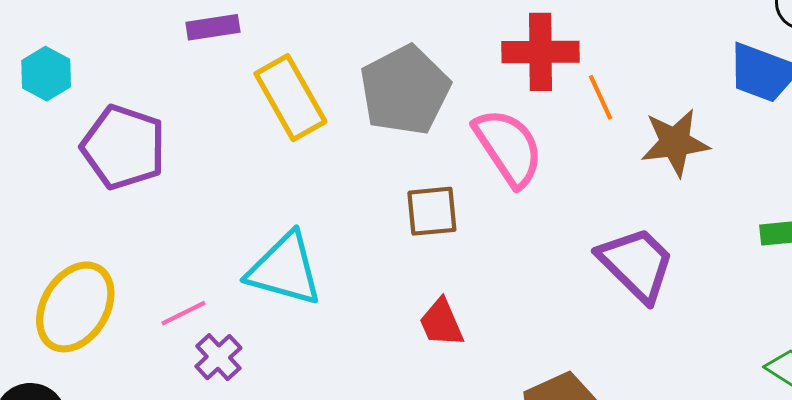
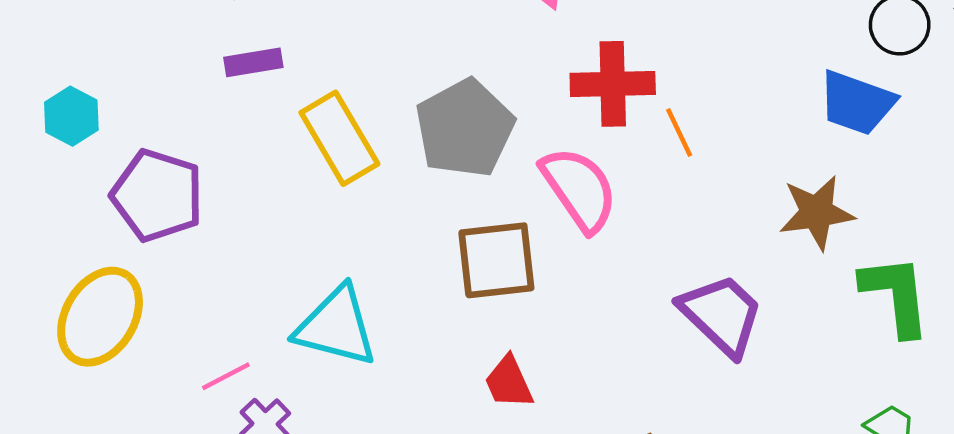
brown star: (675, 143) -> (817, 212), moved
brown square: (432, 211) -> (496, 260), size x1.4
yellow ellipse: (75, 307) -> (100, 317), moved

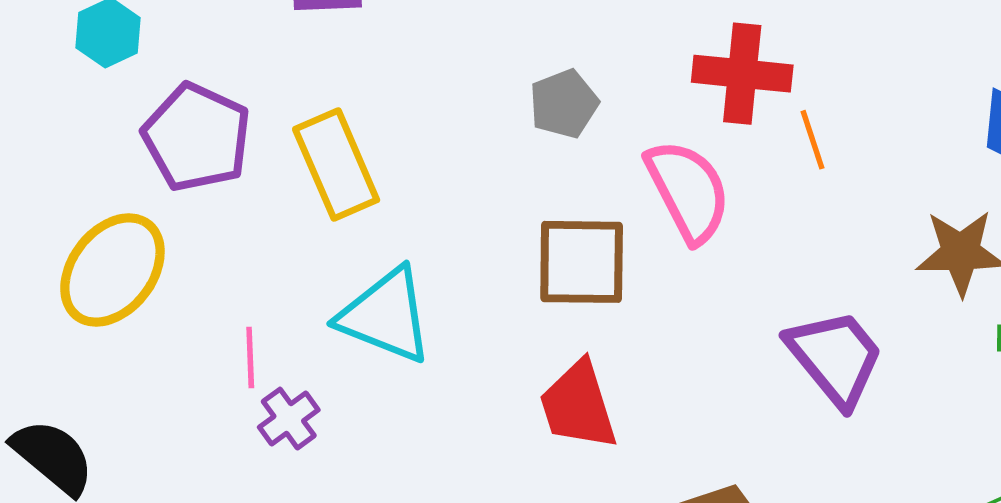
gray pentagon: (465, 128) -> (564, 104), size x0.6
yellow rectangle: (339, 138) -> (336, 164), moved
pink line: (226, 376) -> (250, 358), turned -72
red trapezoid: (509, 382) -> (578, 405), size x1.4

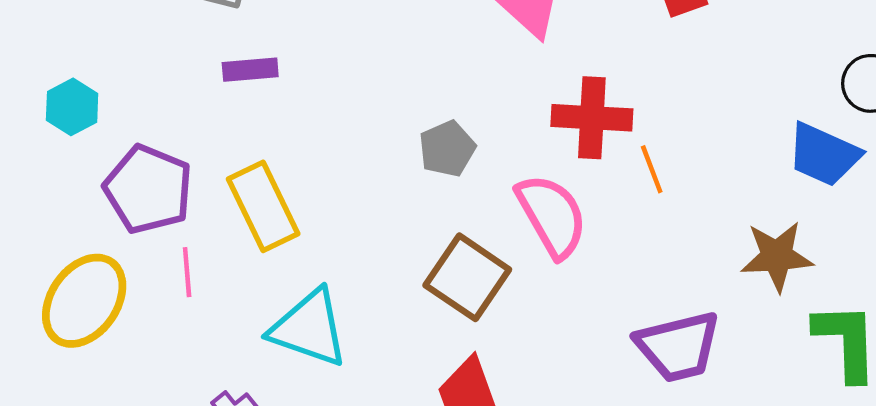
brown square: (582, 262) -> (467, 277), turned 36
pink line: (250, 358) -> (187, 272), moved
purple trapezoid: (835, 358) -> (678, 347), turned 118

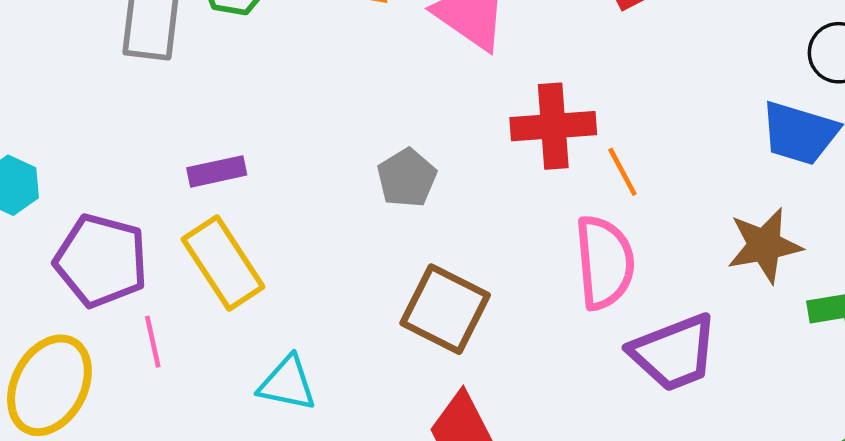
purple rectangle: (250, 70) -> (217, 171), moved
pink semicircle: (552, 216) -> (605, 262), moved, turned 32
cyan triangle: (309, 328) -> (287, 384), size x0.7

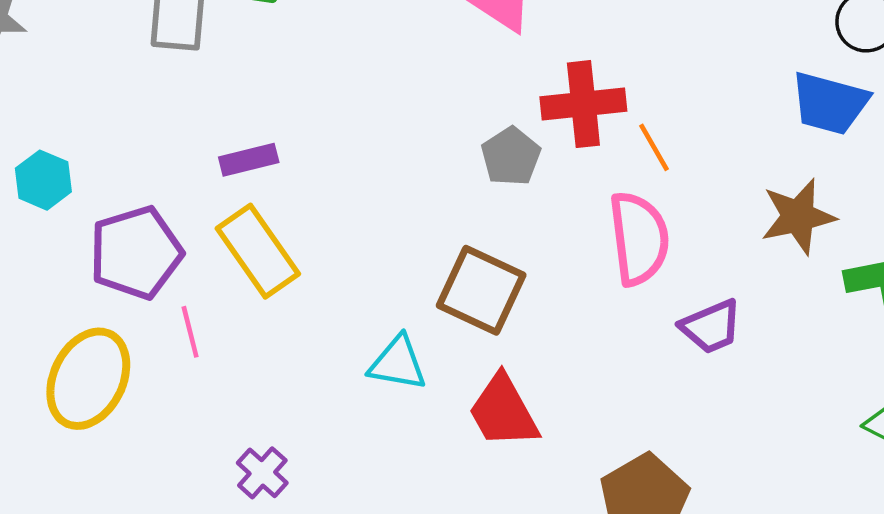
gray pentagon: (407, 178) -> (511, 156), moved
purple pentagon: (101, 261) -> (136, 253), turned -30
purple trapezoid: (674, 353) -> (711, 327), size x0.7
cyan triangle: (287, 384) -> (398, 363), moved

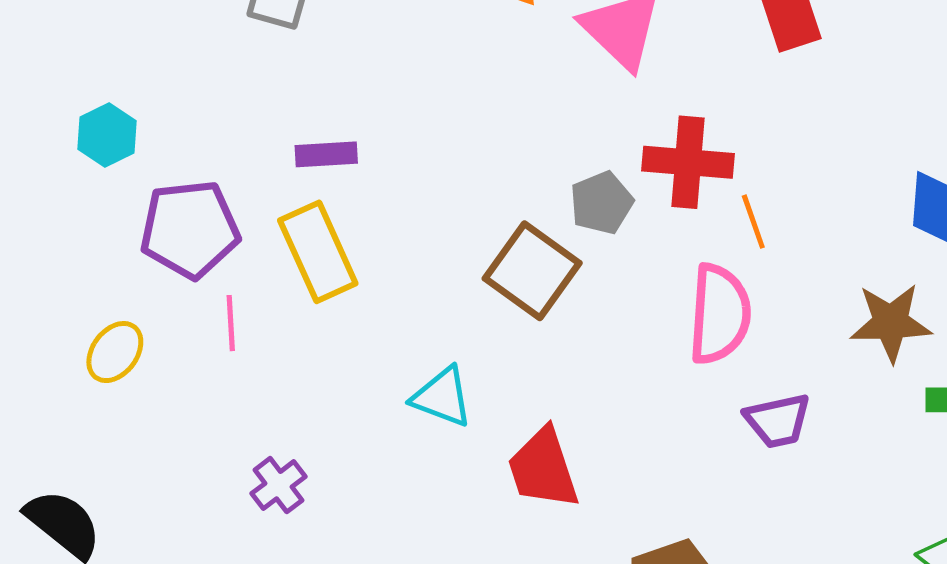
brown square: (481, 290) -> (532, 271), moved
yellow ellipse: (88, 379) -> (115, 352), size x0.6

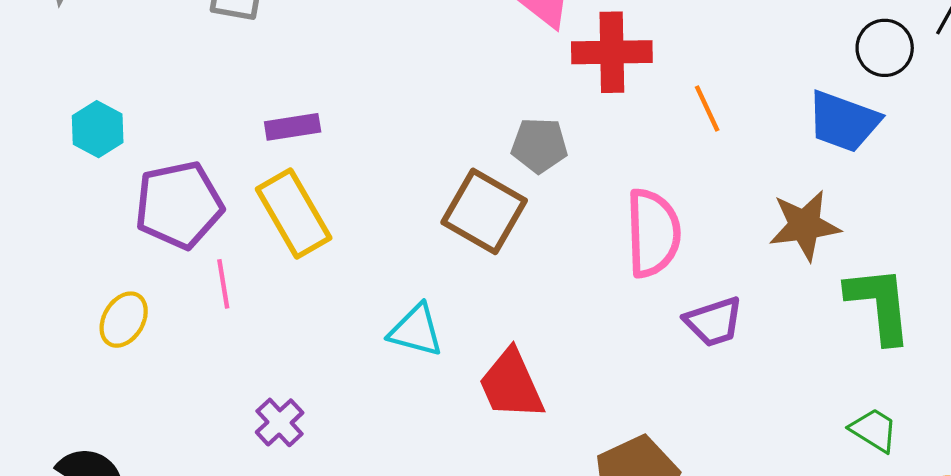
red cross: (688, 162) -> (612, 52), moved
gray pentagon: (602, 203) -> (539, 145), turned 30
orange line: (753, 222) -> (707, 109), moved

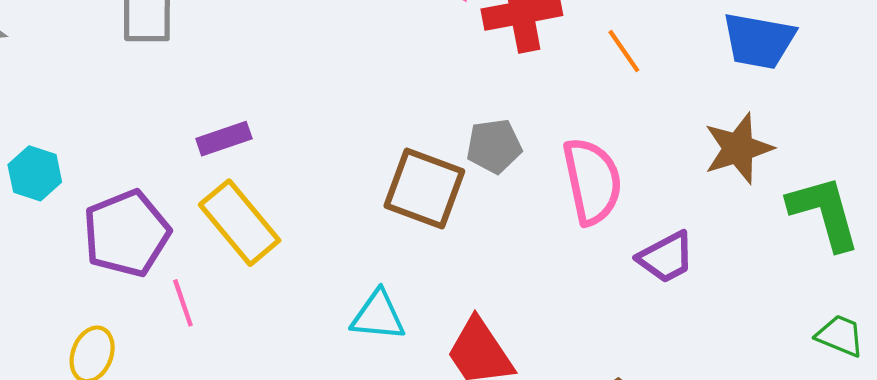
gray pentagon: (539, 145) -> (494, 146), moved

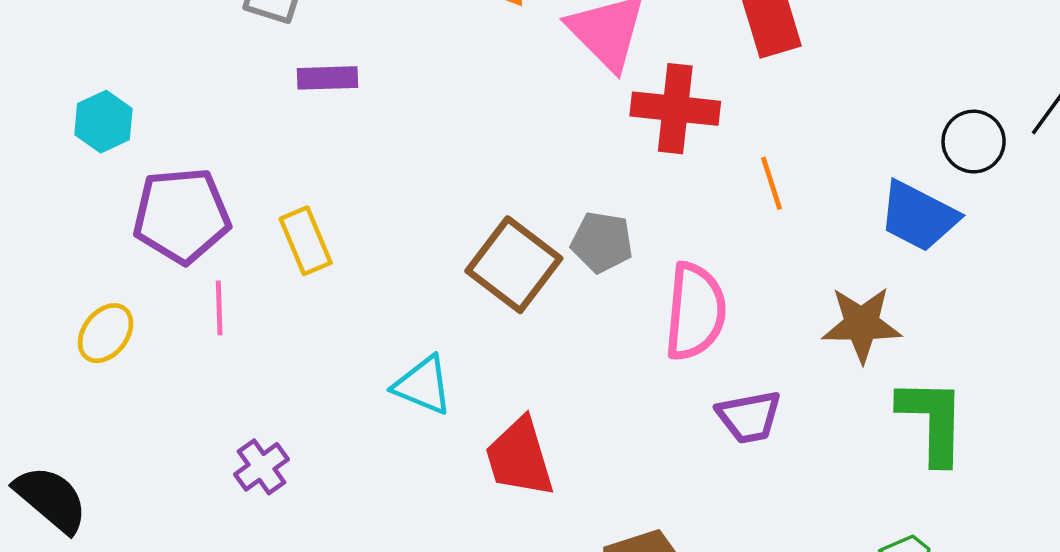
purple rectangle: (224, 139) -> (327, 78), moved
yellow rectangle: (240, 223) -> (306, 241), size x0.7

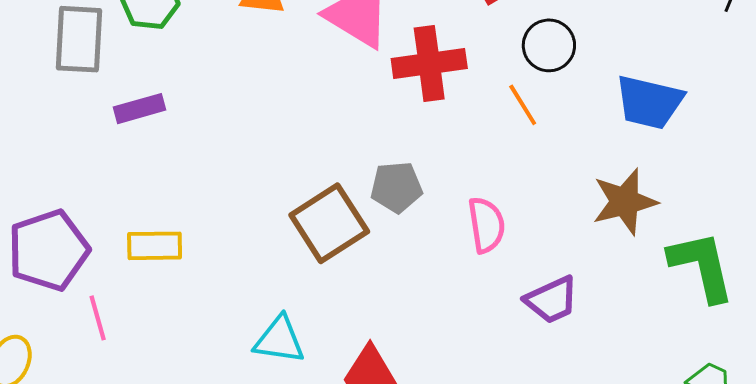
black circle: (974, 142) -> (549, 45), moved
yellow rectangle: (306, 241) -> (155, 246), turned -54
brown square: (514, 265) -> (329, 223), turned 34
pink semicircle: (695, 312) -> (486, 225), size x0.7

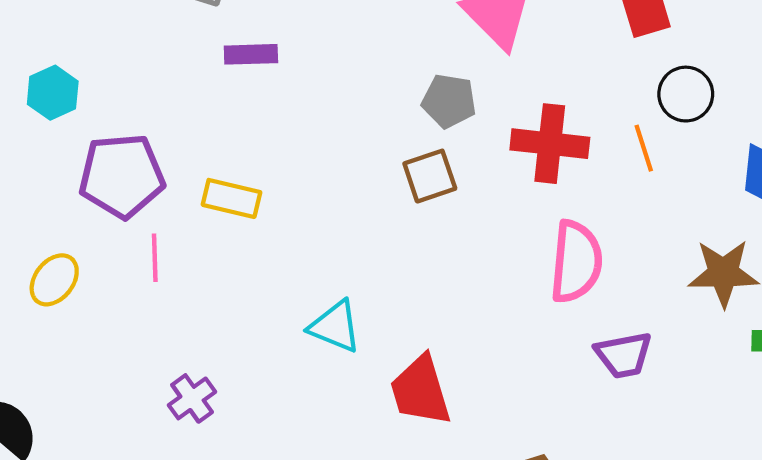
red cross: (429, 63) -> (550, 144), moved
gray pentagon: (396, 187) -> (449, 101), moved
brown square: (329, 223) -> (430, 176), moved, size x0.7
pink semicircle: (486, 225) -> (576, 262), size x1.4

